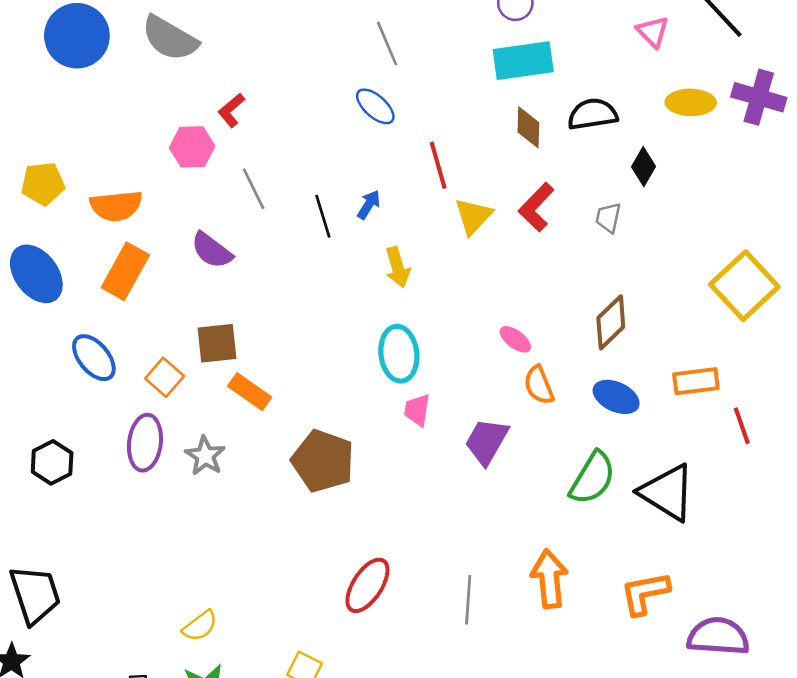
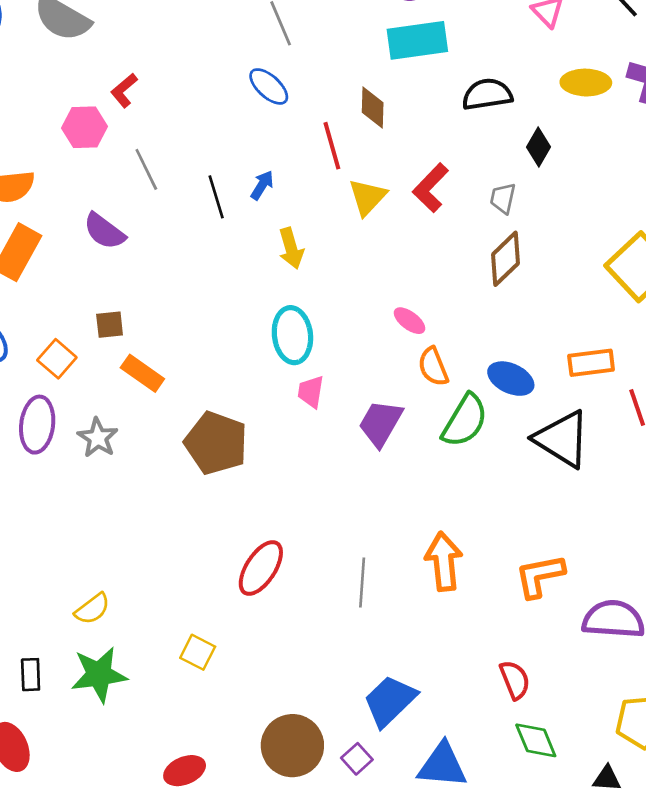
brown diamond: (528, 127) -> (373, 108), moved
brown diamond: (611, 322) -> (506, 259), moved
brown square: (217, 343) -> (110, 325), size x0.7
green semicircle: (593, 478) -> (465, 421), moved
black triangle: (667, 492) -> (562, 439), moved

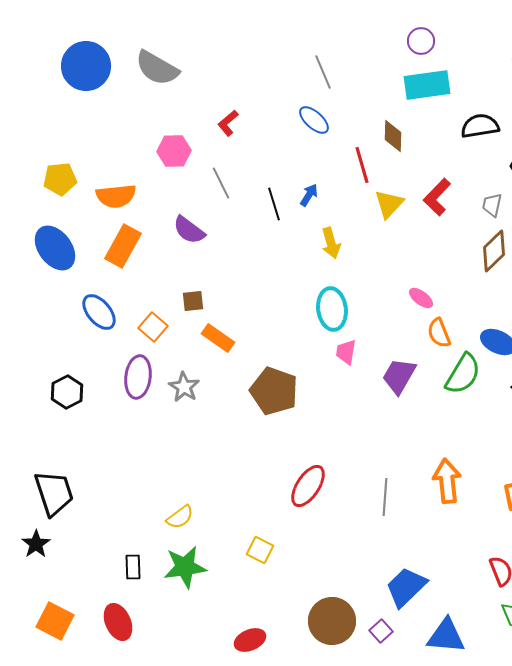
red L-shape: (124, 90) -> (228, 123), moved

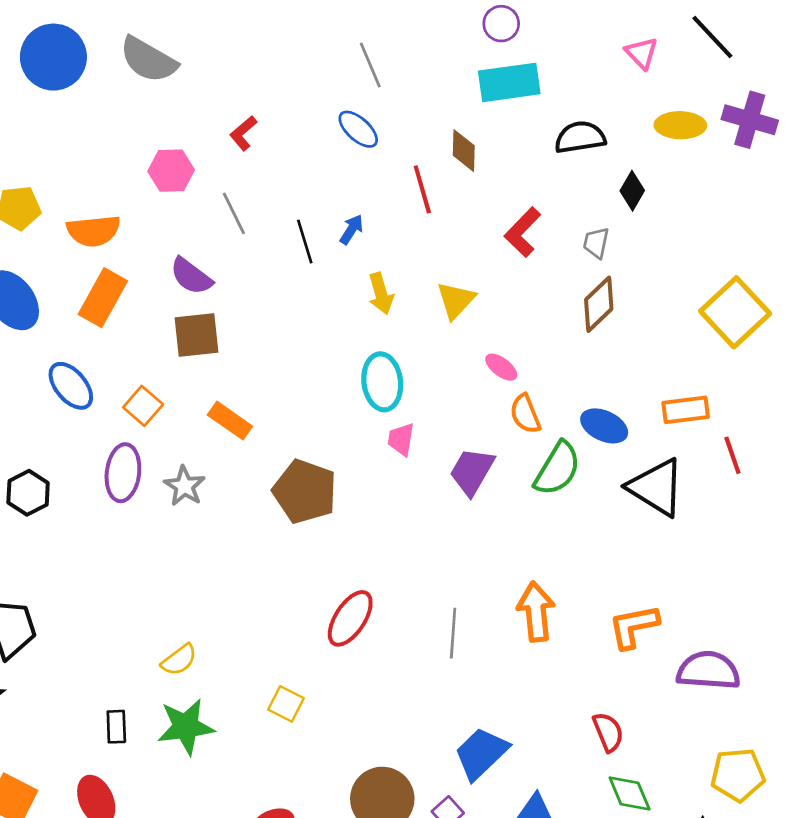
yellow triangle: (389, 204) -> (456, 300), moved
brown square: (193, 301) -> (196, 335), moved, size x1.6

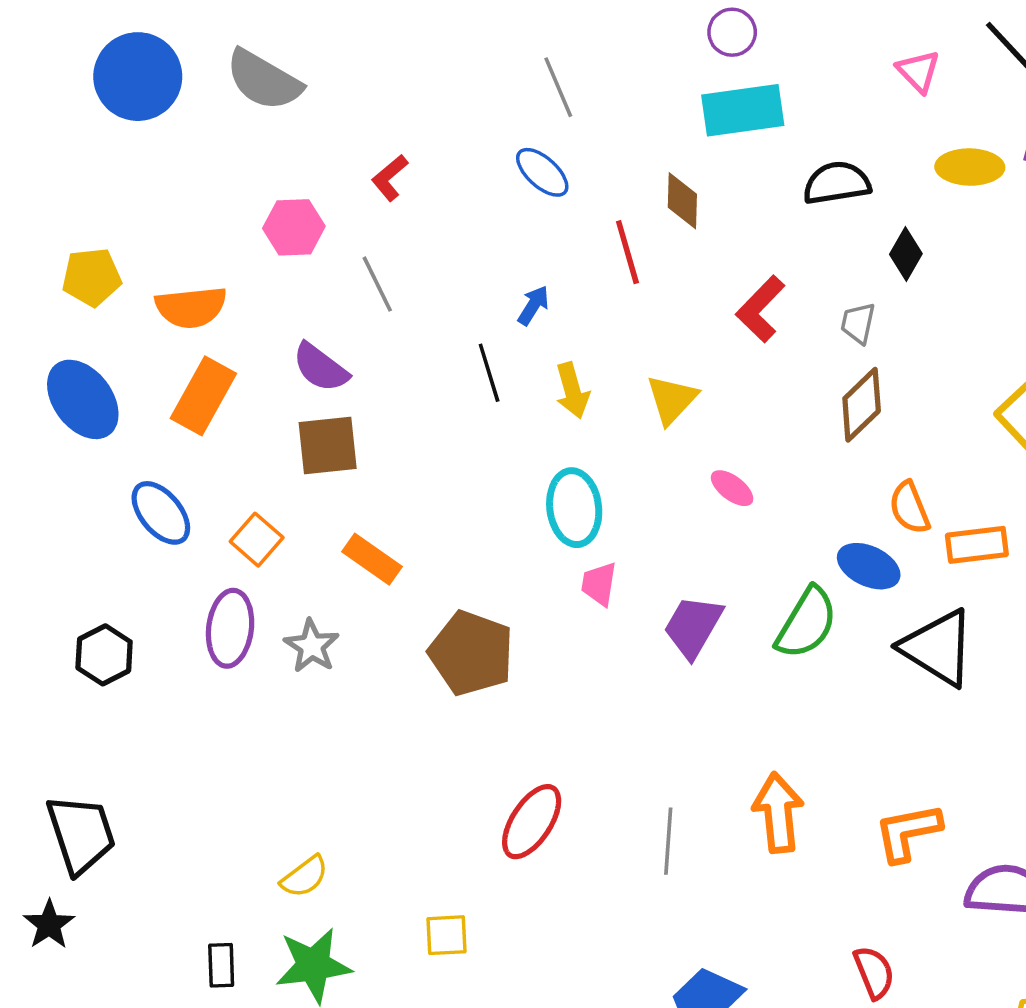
black line: (305, 241) -> (489, 373), moved
orange semicircle: (525, 414) -> (909, 508), moved
yellow square: (286, 704) -> (446, 935), turned -30

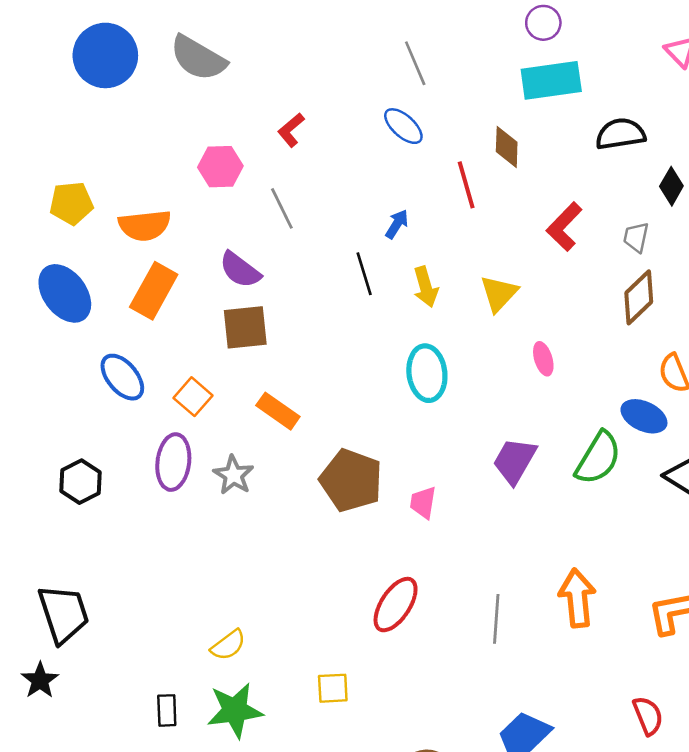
pink ellipse: (732, 488) -> (543, 359), turned 36
pink trapezoid: (599, 584) -> (423, 503), moved

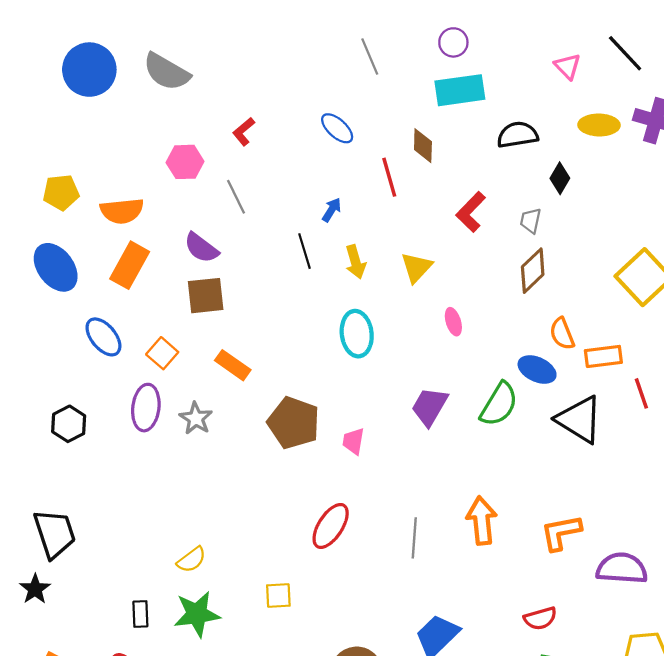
gray line: (415, 63) -> (370, 57), moved
red semicircle: (648, 716) -> (540, 618), turned 96

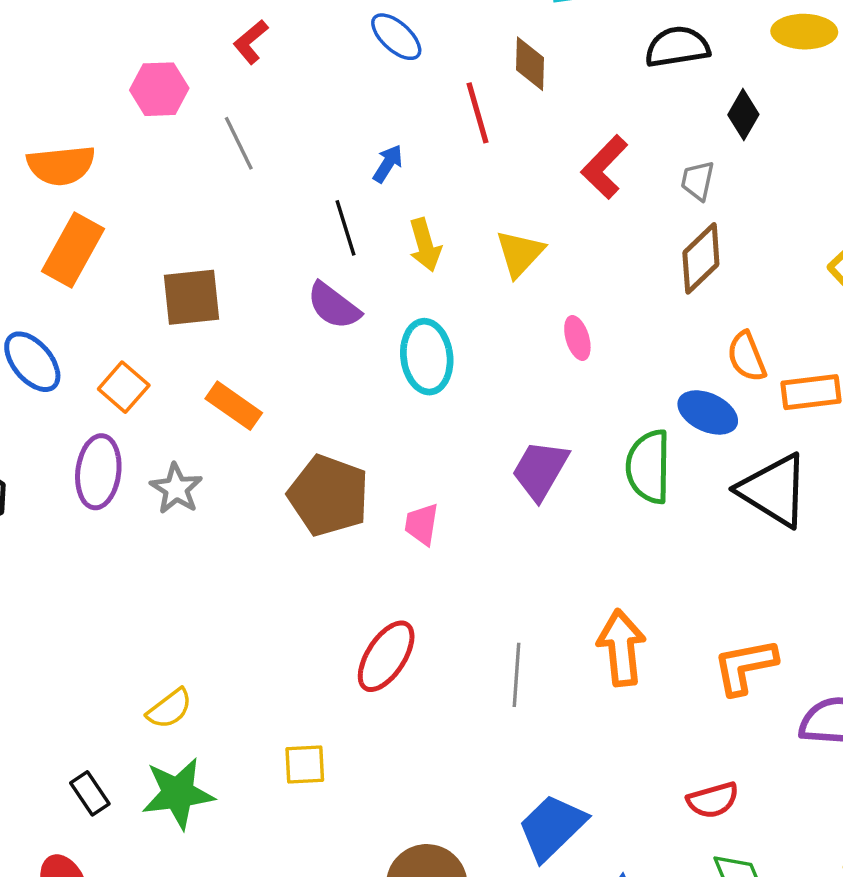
purple semicircle: (201, 248) -> (334, 306), moved
green semicircle: (499, 404) -> (648, 467), turned 150
black rectangle: (140, 614) -> (90, 793), turned -32

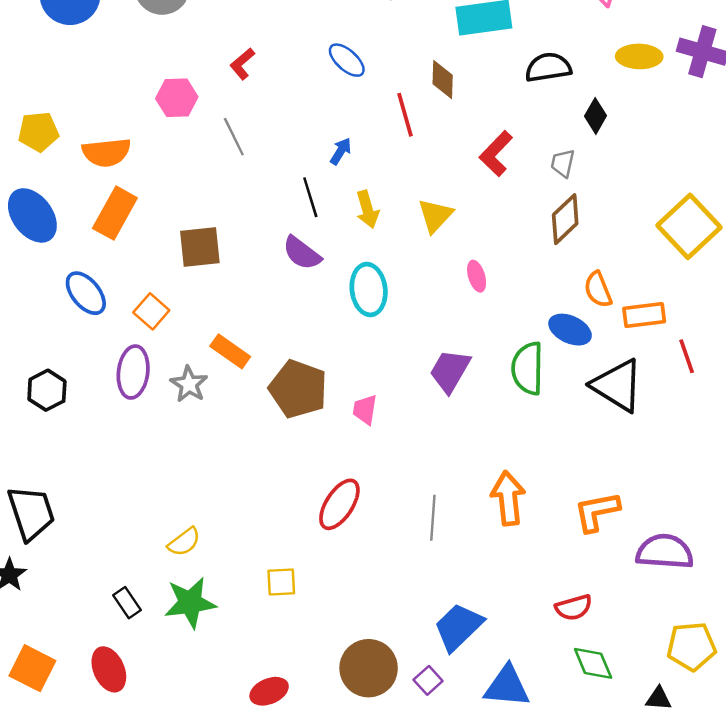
orange rectangle: (234, 406) -> (230, 351), moved

